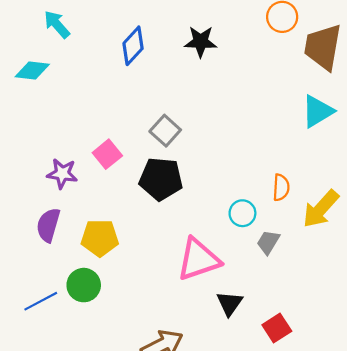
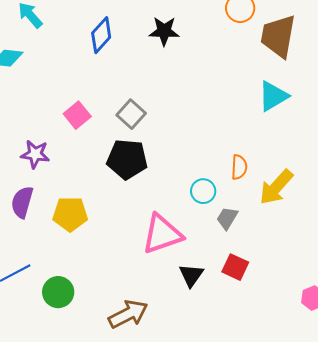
pink square: (107, 154) -> (77, 115), moved
green circle: (84, 285) -> (58, 292), moved
red square: (277, 328) -> (235, 267), moved, turned -32

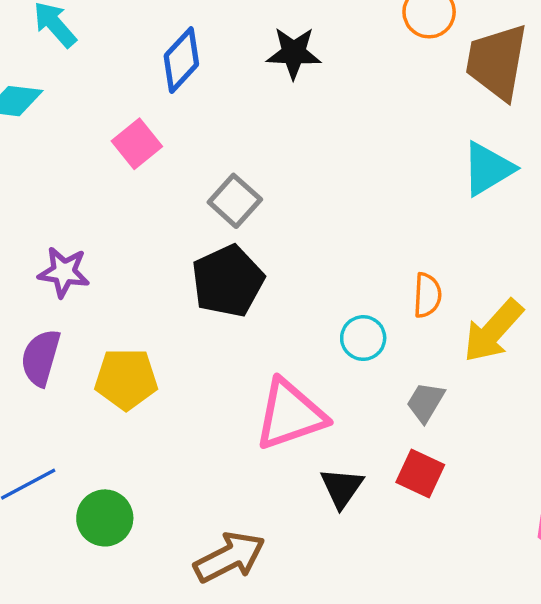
pink square: (77, 115) -> (137, 144), moved
black pentagon: (127, 159) -> (228, 281), turned -30
gray trapezoid: (227, 218) -> (426, 402), moved

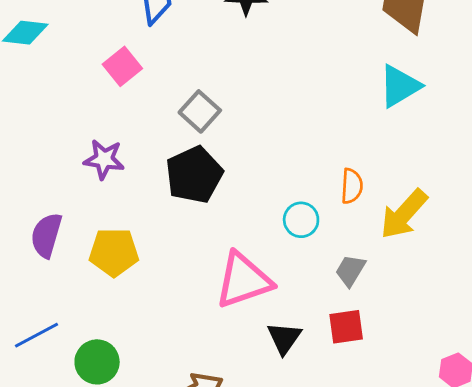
purple star: (64, 272) -> (104, 159), moved
red square: (420, 473) -> (346, 327), turned -33

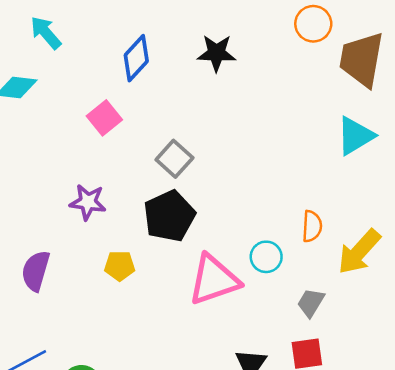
yellow pentagon: (114, 252) -> (120, 266), moved, size x0.7
pink triangle: (243, 280) -> (214, 280), moved

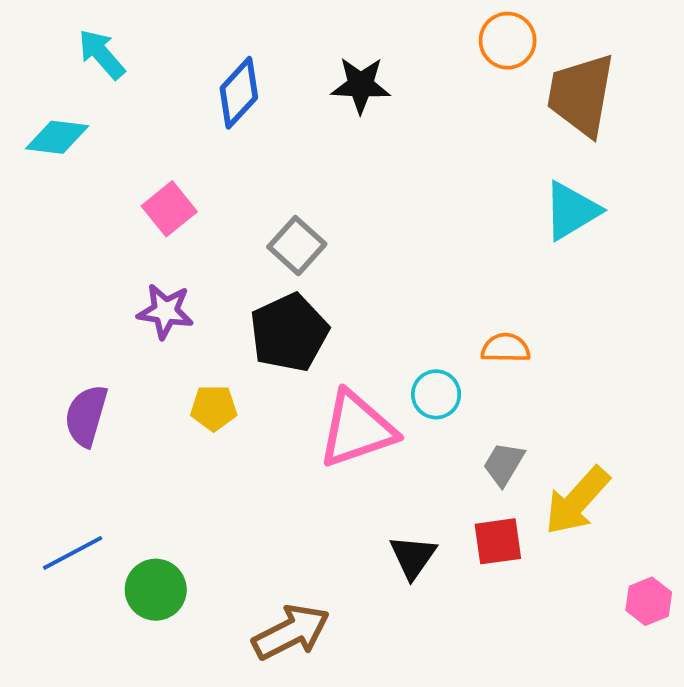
pink square: (104, 118) -> (169, 209), moved
orange semicircle: (312, 226) -> (506, 348), turned -92
yellow arrow: (359, 252) -> (577, 501), moved

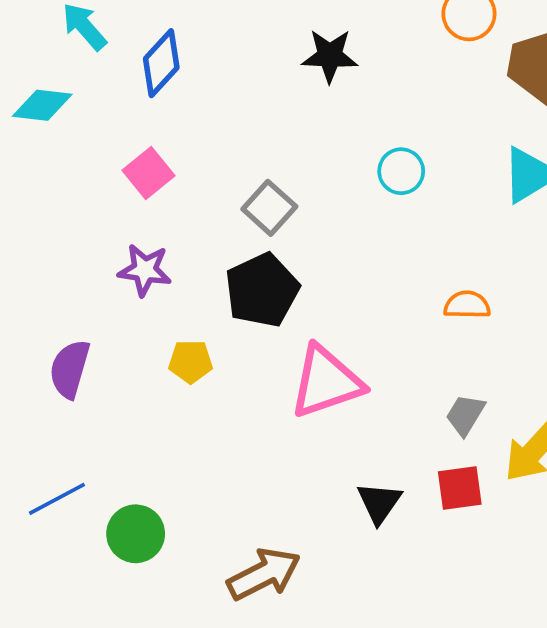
blue diamond: (239, 93) -> (161, 63), moved
cyan circle: (436, 394) -> (401, 171), moved

